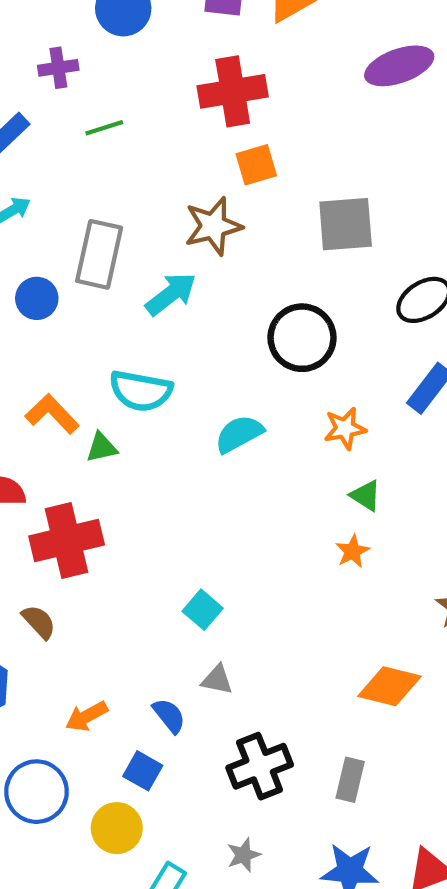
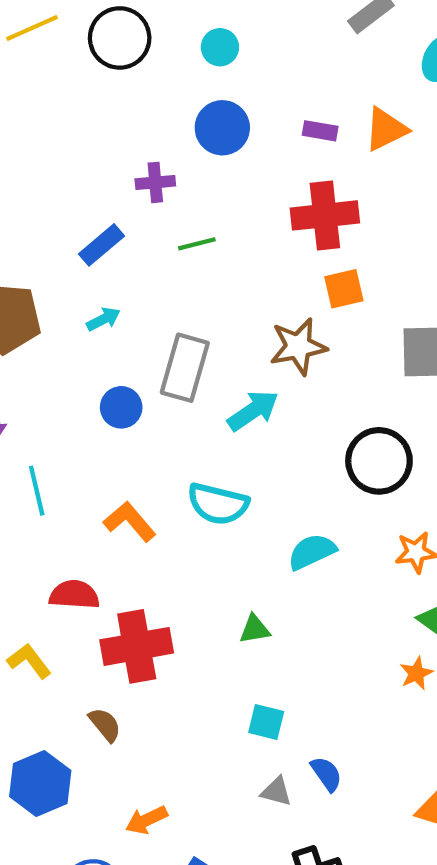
green triangle: (102, 447) -> (255, 629), moved
cyan square: (203, 610) -> (266, 722), turned -30
blue semicircle: (169, 716) -> (326, 774), moved

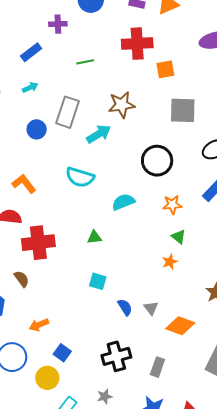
green line: (197, 244) -> (85, 62), moved
orange square: (344, 289) -> (165, 69), moved
orange L-shape: (130, 522) -> (24, 184), moved
gray triangle: (276, 791) -> (151, 308), moved, turned 35

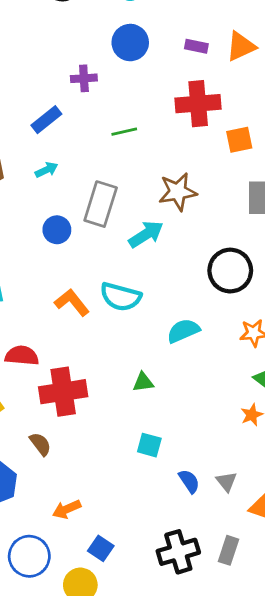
orange L-shape: (24, 184) -> (72, 302), moved
gray rectangle: (157, 367) -> (229, 550), moved

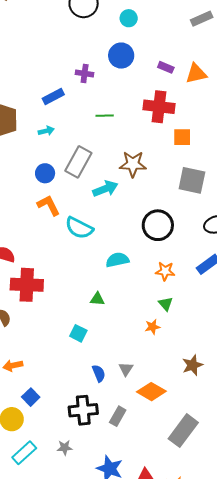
orange L-shape: (72, 302) -> (49, 205), moved
green triangle: (143, 382) -> (97, 299), moved
blue semicircle: (189, 481) -> (99, 373), moved

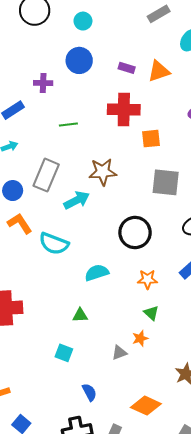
gray triangle: (126, 369) -> (119, 353), moved, turned 42

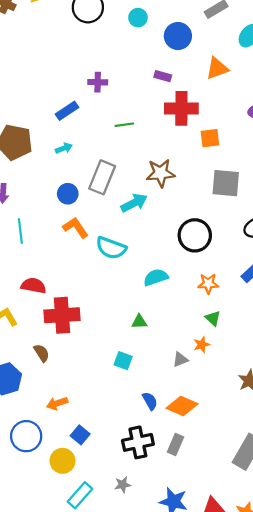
blue circle: (79, 60) -> (178, 36), moved
purple rectangle: (127, 68) -> (163, 76), moved
orange diamond: (146, 406) -> (182, 406), moved

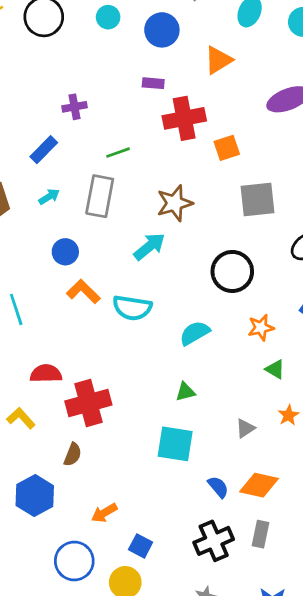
gray rectangle: (102, 177) -> (100, 196), moved
orange star: (202, 345) -> (289, 415), moved
brown semicircle: (42, 353) -> (73, 455), turned 66
cyan square: (123, 361) -> (175, 444), size x1.6

